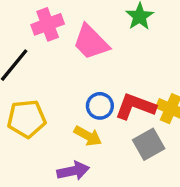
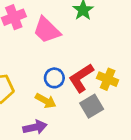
red L-shape: (135, 106) -> (81, 78), turned -52

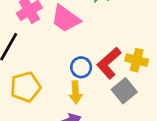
yellow arrow: (46, 101) -> (76, 92), turned 66

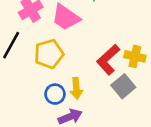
blue circle: (81, 67) -> (55, 94), moved
yellow pentagon: (26, 87) -> (49, 54), moved

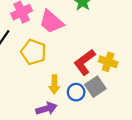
yellow pentagon: (49, 54) -> (33, 52), turned 30
blue circle: (55, 94) -> (76, 92), moved

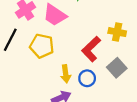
yellow cross: (108, 62) -> (117, 32), moved
gray square: (95, 87) -> (117, 68), moved

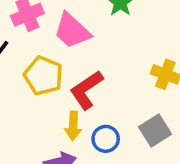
red L-shape: (91, 49) -> (86, 90), moved

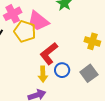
yellow pentagon: (43, 76) -> (25, 31), moved
blue circle: (106, 139) -> (62, 70), moved

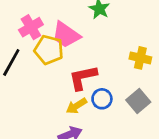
red L-shape: (49, 53) -> (83, 78), turned 30
yellow arrow: (43, 74) -> (76, 106), turned 63

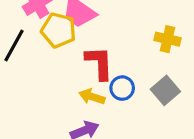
red L-shape: (83, 78) -> (99, 63), turned 100
yellow arrow: (76, 106) -> (92, 97), turned 50

